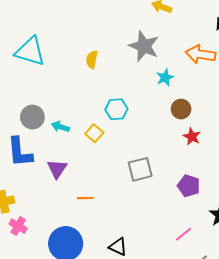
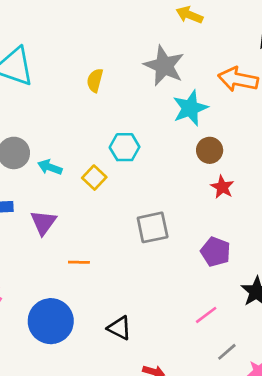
cyan star: (165, 78) -> (190, 108), size x1.5

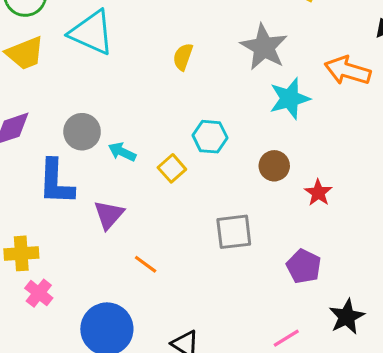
brown circle: (210, 150) -> (274, 166), moved
orange line: (79, 262) -> (146, 264), turned 30

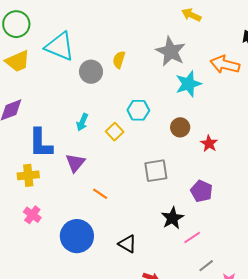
gray circle: (82, 132) -> (91, 72), moved
cyan arrow: (122, 152) -> (82, 122), turned -90
yellow cross: (21, 253) -> (28, 175), moved
black star: (347, 317) -> (172, 218), moved

